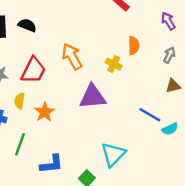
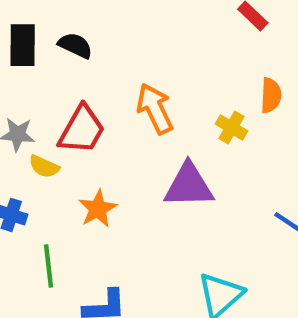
yellow semicircle: (20, 101) -> (44, 167), moved, turned -77
green line: (20, 144) -> (48, 266), turned -30

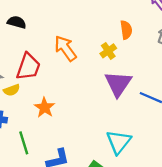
yellow cross: (232, 127) -> (108, 51), turned 35
yellow semicircle: (44, 167) -> (12, 90), turned -35
purple triangle: (189, 186) -> (118, 84), moved, turned -44

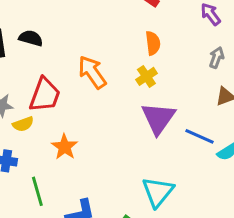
orange semicircle: (126, 30) -> (153, 43), moved

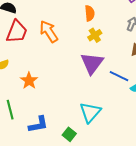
yellow cross: (146, 76) -> (95, 35), moved
red trapezoid: (45, 95) -> (17, 32), moved

